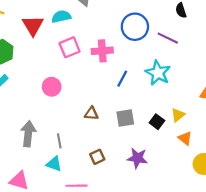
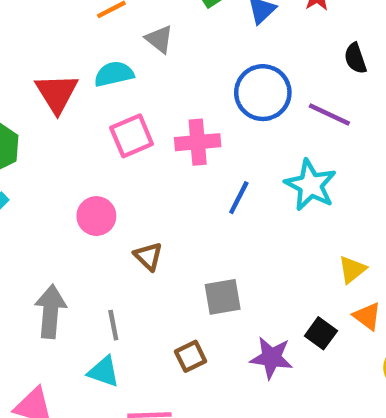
brown triangle: (91, 113) -> (148, 256), moved, turned 40
gray square: (125, 118) -> (223, 297), moved
black square: (157, 122) -> (321, 333), moved

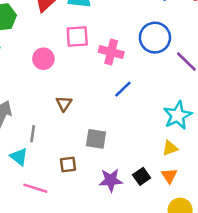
cyan star: (310, 185) -> (178, 115), moved
pink circle: (96, 216) -> (43, 59), moved
purple star: (271, 358) -> (111, 180), turned -30

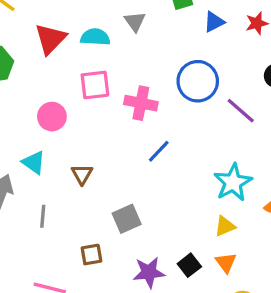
gray square: (96, 139) -> (127, 219), turned -30
cyan triangle: (19, 157) -> (34, 162), moved

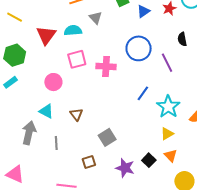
purple line: (241, 111) -> (167, 63), turned 30
blue line: (159, 151) -> (143, 93), moved
purple star: (149, 272) -> (125, 168), turned 30

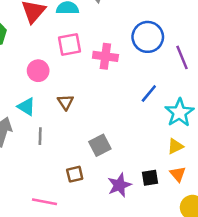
brown triangle: (76, 114) -> (66, 102), moved
gray line: (56, 143) -> (40, 136), moved
black square: (149, 160) -> (150, 178), turned 32
purple star: (125, 168) -> (119, 185), turned 30

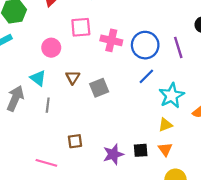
blue circle: (148, 37) -> (145, 45), moved
gray square: (100, 145) -> (99, 88), moved

